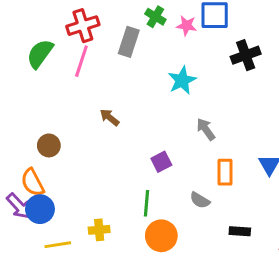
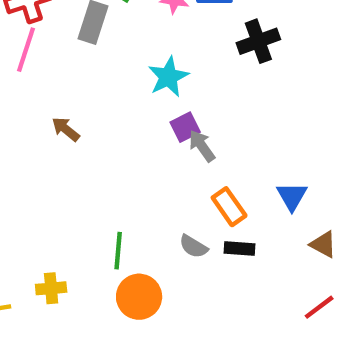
purple square: (161, 162) -> (185, 127), moved
orange rectangle: (225, 172) -> (229, 207), turned -35
black rectangle: (240, 231) -> (240, 249), moved

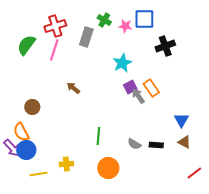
orange rectangle: (229, 207) -> (151, 88), moved
brown triangle: (323, 244) -> (184, 142), moved
green line: (118, 251) -> (98, 136), moved

